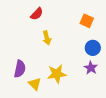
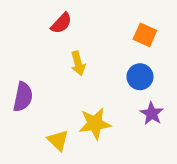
blue circle: (93, 48) -> (140, 77), moved
purple semicircle: (20, 69) -> (23, 97), moved

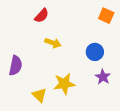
orange square: (145, 35) -> (106, 16), moved
yellow arrow: (78, 63) -> (53, 43), turned -56

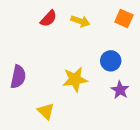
yellow arrow: (53, 43) -> (80, 21), moved
yellow star: (64, 84) -> (75, 79), moved

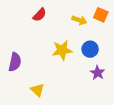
yellow arrow: (80, 21) -> (79, 20), moved
yellow star: (75, 79) -> (62, 50), moved

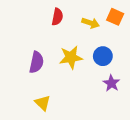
red semicircle: (40, 15) -> (57, 17), moved, turned -32
purple semicircle: (15, 62) -> (36, 62), moved

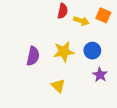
red semicircle: (57, 17) -> (63, 11), moved
yellow triangle: (43, 103) -> (58, 86), moved

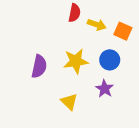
orange square: (103, 15) -> (123, 31), moved
purple star: (100, 75) -> (104, 89), moved

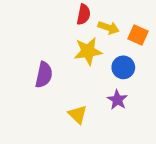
yellow star: (76, 61) -> (88, 51), moved

